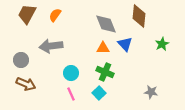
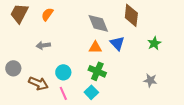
gray arrow: (51, 46) -> (43, 45), size x0.6
gray circle: (21, 60) -> (13, 68), moved
brown arrow: (26, 84) -> (38, 83), moved
gray star: (151, 92) -> (150, 80), moved

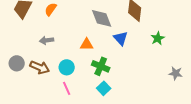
orange triangle: (95, 47) -> (87, 44), moved
gray star: (150, 80) -> (176, 73), moved
brown arrow: (38, 83) -> (40, 67), moved
cyan square: (91, 92) -> (104, 88), moved

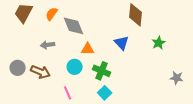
gray diamond: (102, 18) -> (74, 26), moved
cyan circle: (67, 67) -> (75, 67), moved

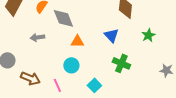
cyan circle: (75, 67) -> (71, 65), moved
green cross: (102, 71) -> (121, 63), moved
brown arrow: (41, 72) -> (30, 78), moved

